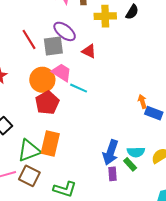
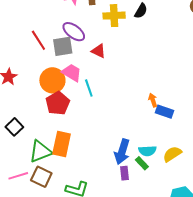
cyan line: (79, 88) -> (89, 88), turned 48

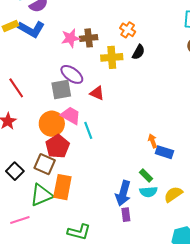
red line: (38, 40) -> (16, 88), moved
green rectangle: (142, 163) -> (146, 175), moved
brown square: (41, 177) -> (45, 164), moved

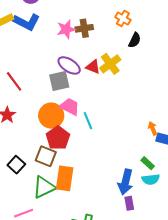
yellow cross: (112, 57) -> (110, 64), moved, turned -30
red triangle: (97, 93) -> (93, 67), moved

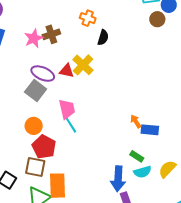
gray square: (59, 81) -> (36, 90), turned -30
pink trapezoid: (70, 107) -> (67, 109), moved, turned 60
orange circle: (51, 116) -> (34, 126), size x0.7

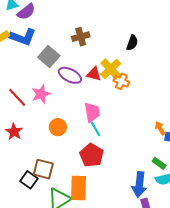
orange cross: (88, 18) -> (121, 81), moved
pink star: (34, 38) -> (41, 94), moved
gray square: (36, 90) -> (49, 57), moved
red pentagon: (44, 147) -> (92, 155), moved
brown square: (35, 167) -> (43, 169), moved

